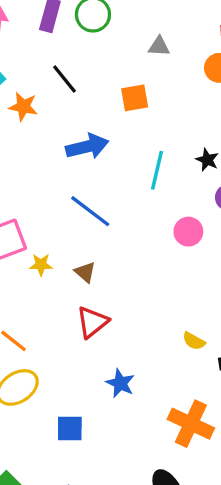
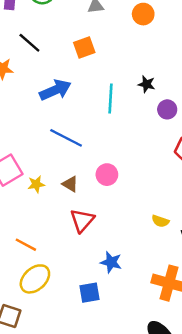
pink circle: (188, 232) -> (107, 175), moved
blue square: (70, 428) -> (89, 293), moved

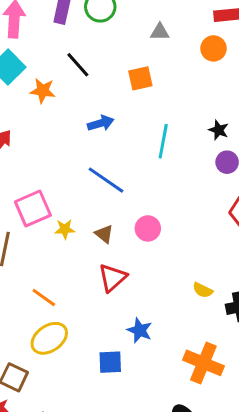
black star: (147, 84) -> (219, 130), moved
blue arrow: (55, 90) -> (101, 123), size x0.7

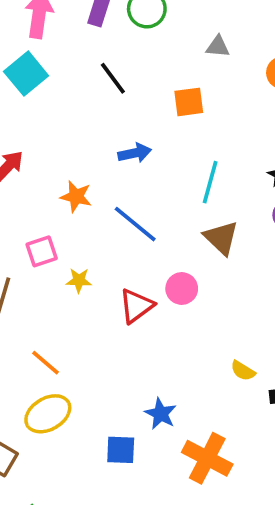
orange star: (43, 91) -> (76, 197), moved
pink square: (33, 209) -> (42, 251), size x0.7
brown triangle: (104, 234) -> (221, 238), moved, size x1.5
red triangle: (112, 278) -> (136, 306), moved
orange cross: (203, 363) -> (207, 458), moved

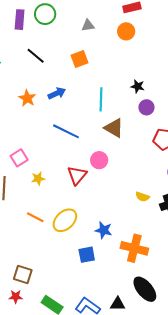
orange star: (76, 197) -> (27, 98), moved, turned 30
yellow star: (79, 280) -> (38, 179), moved
yellow ellipse: (48, 414) -> (65, 220), moved

